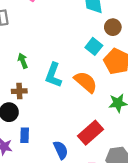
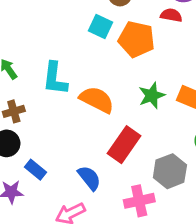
orange semicircle: (86, 82) -> (97, 100), moved
blue rectangle: (25, 135) -> (35, 170), turned -40

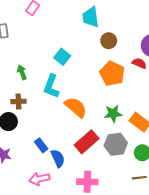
cyan square: (101, 27) -> (62, 57), moved
blue rectangle: (35, 170) -> (41, 145), moved
gray hexagon: (170, 171) -> (116, 144), moved

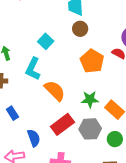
brown circle: (109, 41) -> (80, 29), moved
blue rectangle: (41, 145) -> (12, 113), moved

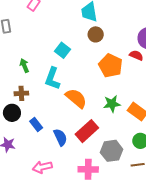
gray hexagon: (90, 129) -> (112, 151), moved
blue semicircle: (34, 138) -> (60, 137), moved

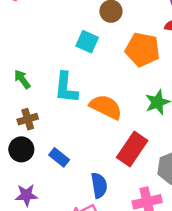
cyan square: (62, 50) -> (87, 42), moved
blue semicircle: (60, 137) -> (99, 185), moved, turned 30

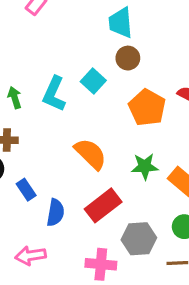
cyan L-shape: (66, 88) -> (54, 94), moved
blue semicircle: (99, 185) -> (55, 213), moved

